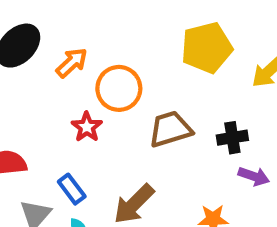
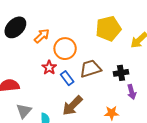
purple arrow: (254, 176) -> (132, 92), turned 56
blue rectangle: (72, 189) -> (67, 78), moved

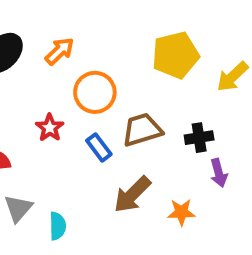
orange arrow: (42, 36) -> (60, 51), moved
red star: (49, 68) -> (50, 128), moved
brown arrow: (72, 106) -> (132, 195), moved

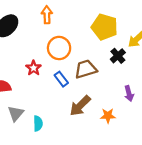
orange arrow: (60, 51) -> (47, 15), moved, turned -49
yellow pentagon: (175, 55) -> (105, 27), turned 30
black cross: (199, 138) -> (118, 56), moved, turned -32

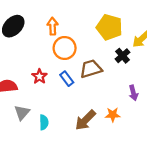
orange arrow: (47, 15) -> (53, 26), moved
red star: (34, 68) -> (39, 76), moved
brown arrow: (80, 106) -> (85, 120), moved

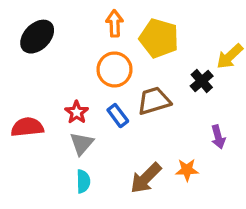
orange arrow: (53, 26) -> (114, 23), moved
yellow pentagon: (109, 27) -> (159, 38), moved
gray triangle: (22, 113) -> (82, 144), moved

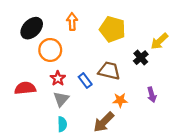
orange arrow: (114, 23) -> (72, 22), moved
orange circle: (114, 69) -> (50, 50), moved
brown trapezoid: (154, 101) -> (109, 71), turned 30
orange star: (187, 170) -> (120, 100), moved

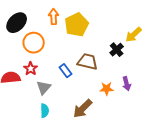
yellow pentagon: (112, 29) -> (77, 25), moved, turned 30
red star: (58, 78) -> (31, 69), moved
orange star: (120, 100) -> (107, 89), moved

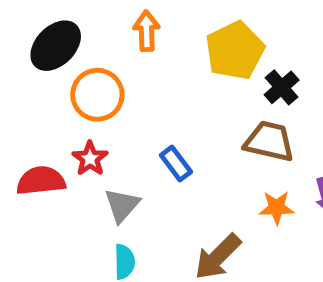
yellow pentagon: (77, 25) -> (235, 51), moved
black cross: (117, 50) -> (282, 87), moved
brown trapezoid: (88, 62) -> (269, 141), moved

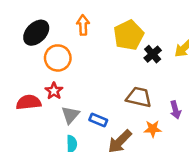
brown trapezoid: (269, 141) -> (139, 97), moved
blue rectangle: (176, 163) -> (98, 120), moved, turned -30
orange star: (277, 208) -> (153, 129), moved

